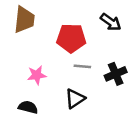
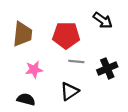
brown trapezoid: (24, 20) -> (23, 34), moved

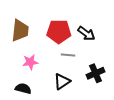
black arrow: (103, 20) -> (86, 34), moved
black cross: (107, 68) -> (96, 73), moved

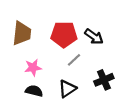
gray line: (68, 55) -> (74, 60), turned -48
black semicircle: (23, 89) -> (34, 91), moved

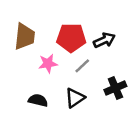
black arrow: (94, 37) -> (104, 40), turned -60
pink star: (33, 68) -> (48, 63), moved

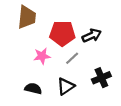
brown trapezoid: (25, 36) -> (27, 17), moved

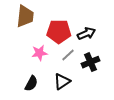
black cross: (101, 78) -> (90, 62), moved
black semicircle: (33, 89) -> (31, 84), turned 105

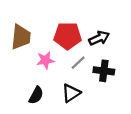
brown trapezoid: (25, 16) -> (21, 37), moved
black cross: (90, 62) -> (104, 71), turned 30

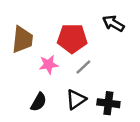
black arrow: (99, 38) -> (113, 23), moved, turned -126
black cross: (104, 71) -> (108, 103), moved

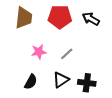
red pentagon: (72, 38) -> (60, 17), moved
brown trapezoid: (22, 40) -> (24, 18), moved

